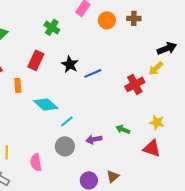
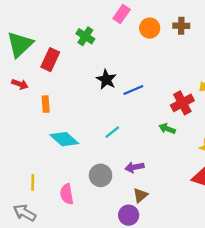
red rectangle: (36, 60) -> (50, 60), moved
cyan diamond: (46, 104) -> (64, 139), moved
cyan line: (67, 121) -> (112, 132), moved
green arrow: (123, 129) -> (167, 129), moved
brown triangle: (113, 176) -> (140, 195), moved

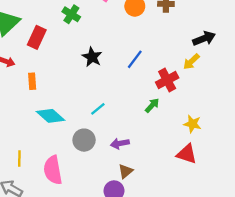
blue line: (133, 90) -> (135, 59), moved, turned -30
green arrow: (167, 129) -> (152, 105), turned 112
gray circle: (101, 175) -> (84, 140), moved
pink semicircle: (67, 194) -> (53, 170), size x1.4

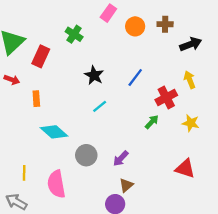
black arrow: (204, 38) -> (191, 44), moved
yellow arrow: (191, 62) -> (190, 80), turned 112
cyan line: (98, 109) -> (100, 106), moved
yellow star: (192, 124) -> (191, 123), moved
purple arrow: (120, 144) -> (121, 159), turned -35

